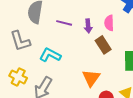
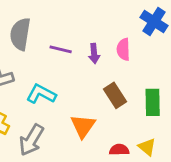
brown rectangle: (103, 45) -> (115, 95), moved
orange triangle: (91, 78) -> (83, 126), moved

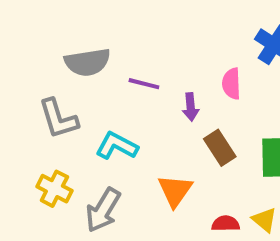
gray semicircle: (20, 34) -> (88, 62), turned -108
purple arrow: (94, 54) -> (191, 107), moved

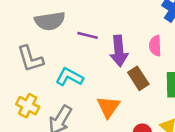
pink semicircle: (231, 84) -> (155, 46), moved
purple arrow: (191, 107) -> (119, 51), size x1.6

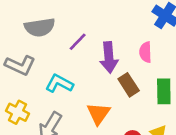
purple line: (88, 35) -> (78, 42), turned -60
gray L-shape: (30, 59) -> (20, 65), turned -48

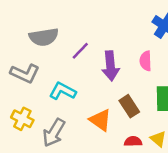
brown rectangle: (129, 85) -> (129, 106), moved
orange triangle: (98, 114) -> (100, 120), turned -30

